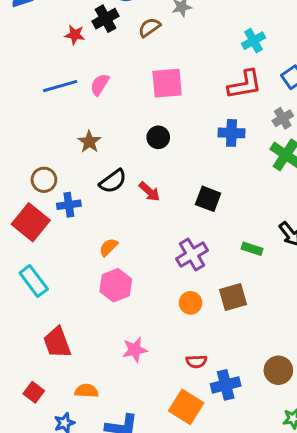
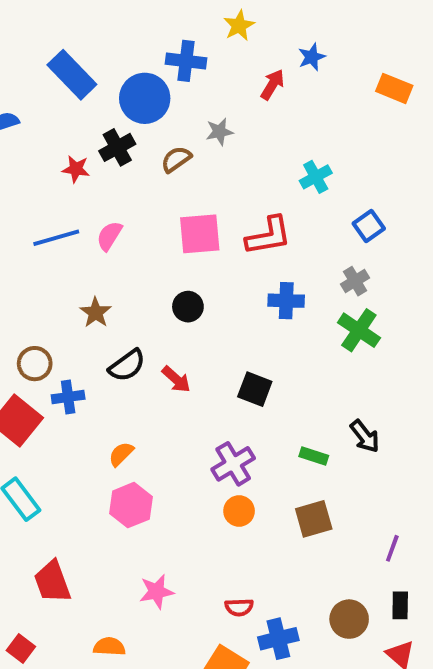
red L-shape: (245, 85) -> (269, 236), moved
brown square: (233, 297) -> (314, 519), moved
orange circle: (190, 303) -> (239, 511), moved
orange semicircle: (86, 391) -> (109, 647), moved

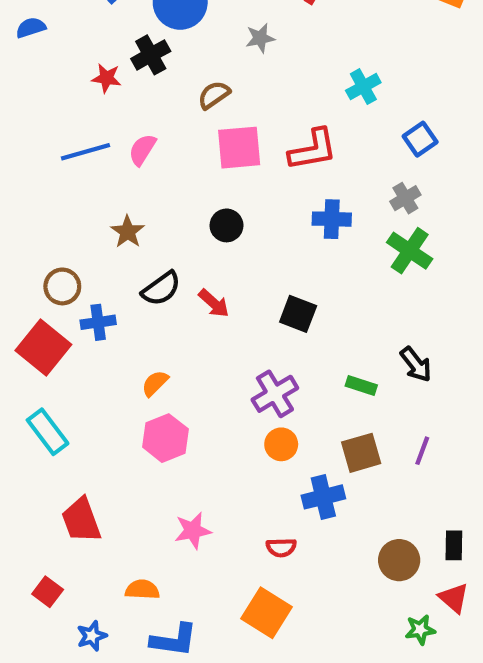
brown semicircle: (176, 159) -> (214, 95), moved
purple line: (392, 548) -> (422, 451), moved
blue cross: (278, 639) -> (323, 497), moved

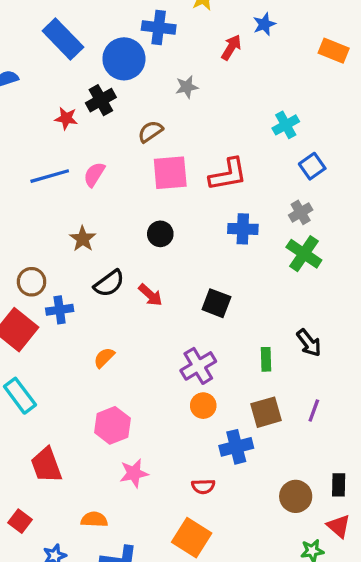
cyan cross: (363, 87) -> (286, 125), moved
green rectangle: (361, 385) -> (266, 359), turned 70
pink hexagon: (165, 438) -> (112, 425), moved

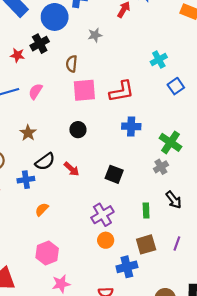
brown semicircle: (150, 132) -> (72, 64), turned -49
gray cross: (301, 212) -> (161, 167), moved
blue cross: (60, 310) -> (26, 180), moved

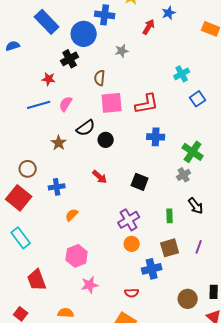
red star: (17, 55) -> (49, 79), moved
black semicircle: (45, 162) -> (86, 128), moved

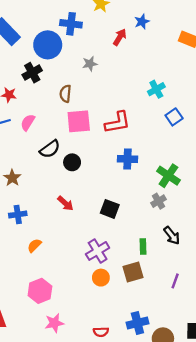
brown star: (59, 143) -> (12, 178), moved
brown square: (170, 248) -> (133, 272), moved
blue cross: (152, 269) -> (137, 323), moved

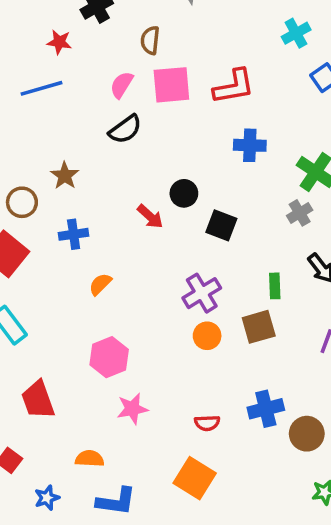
pink semicircle: (28, 122) -> (122, 85), moved
black circle: (72, 162) -> (184, 193), moved

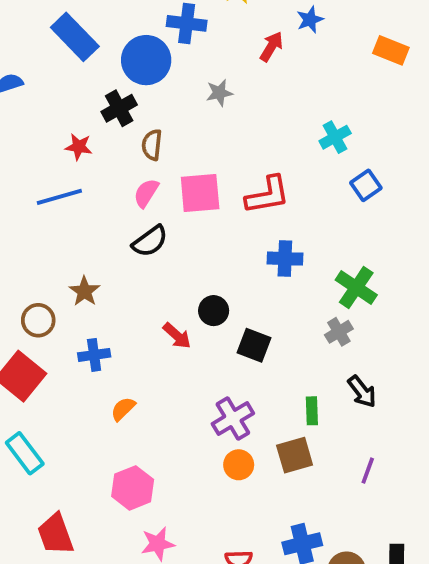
brown semicircle: (150, 40) -> (152, 145), moved

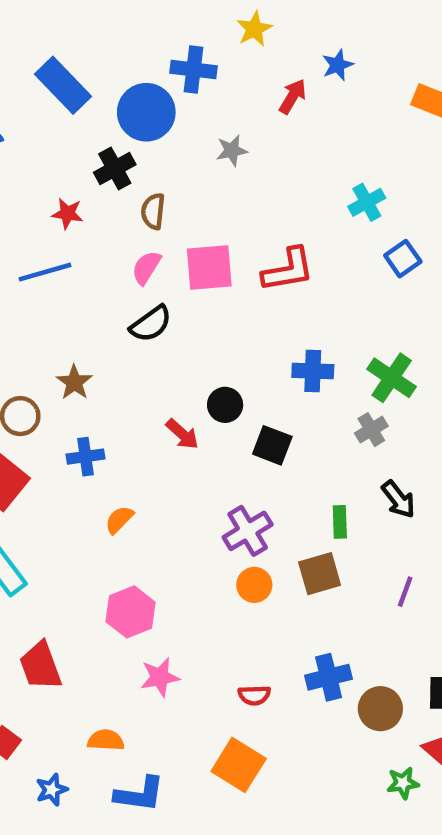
blue cross: (285, 259) -> (313, 371), moved

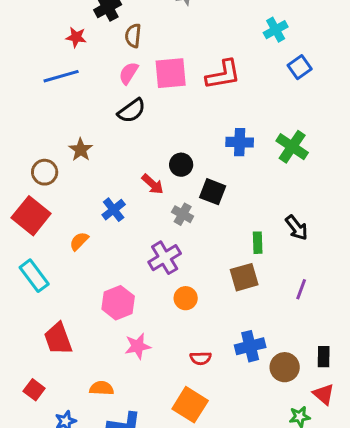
gray cross: (371, 430) -> (183, 214), moved, turned -30
blue cross: (86, 457) -> (114, 210), moved, turned -30
orange semicircle: (119, 520) -> (79, 241), moved
purple cross: (248, 531) -> (165, 258), moved
orange circle: (254, 585) -> (186, 298), moved

